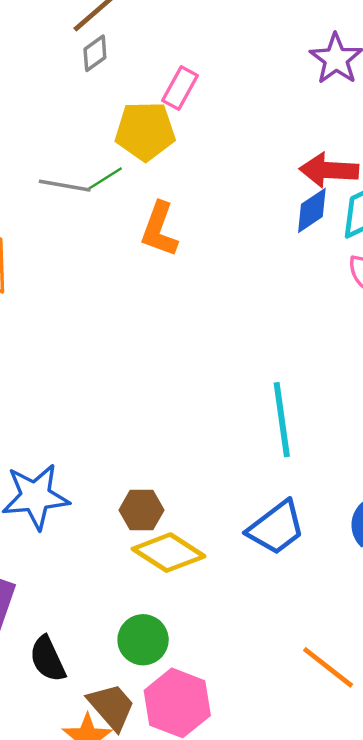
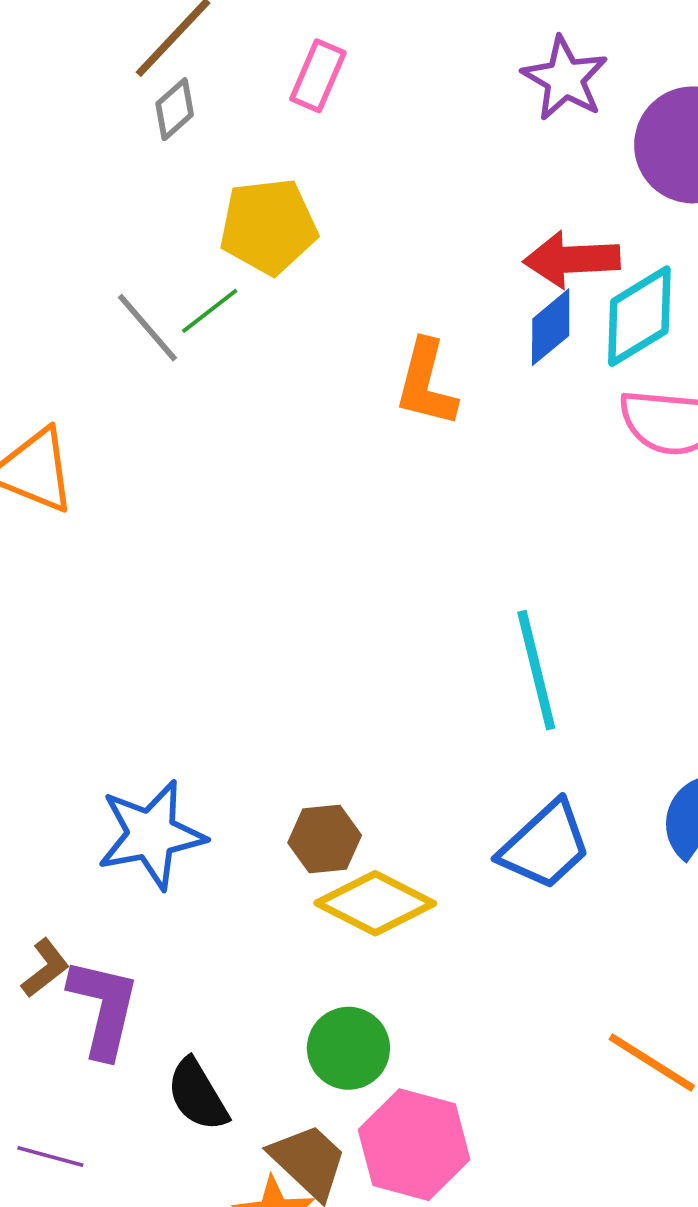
pink rectangle: (180, 88) -> (318, 76), moved
gray line: (65, 186) -> (147, 328), turned 45
orange L-shape: (159, 229) -> (426, 383), moved

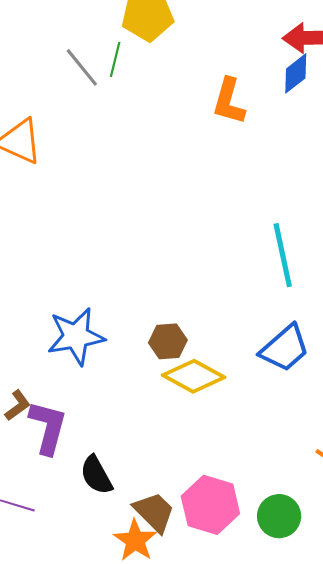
green line: (210, 311) -> (115, 59), turned -40
green circle: (348, 1048) -> (279, 516), moved

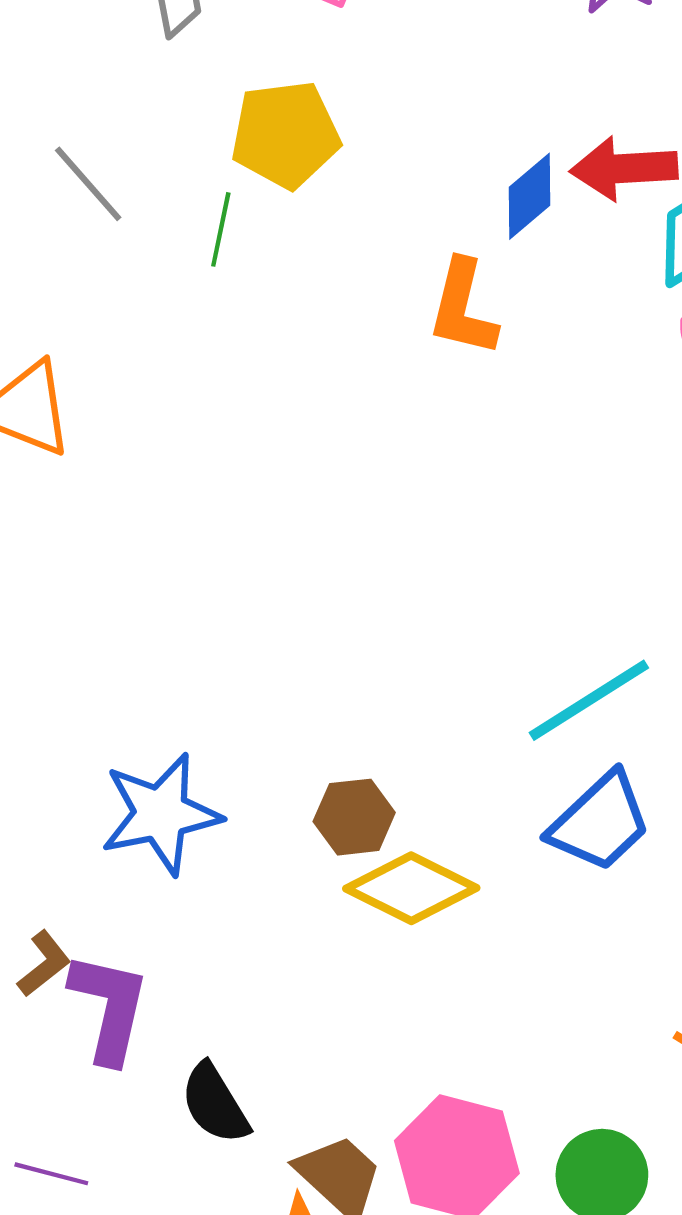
gray line: (82, 67) -> (88, 184), moved
blue diamond: (296, 73) -> (530, 196), moved
cyan line: (283, 255) -> (589, 700), moved, turned 72

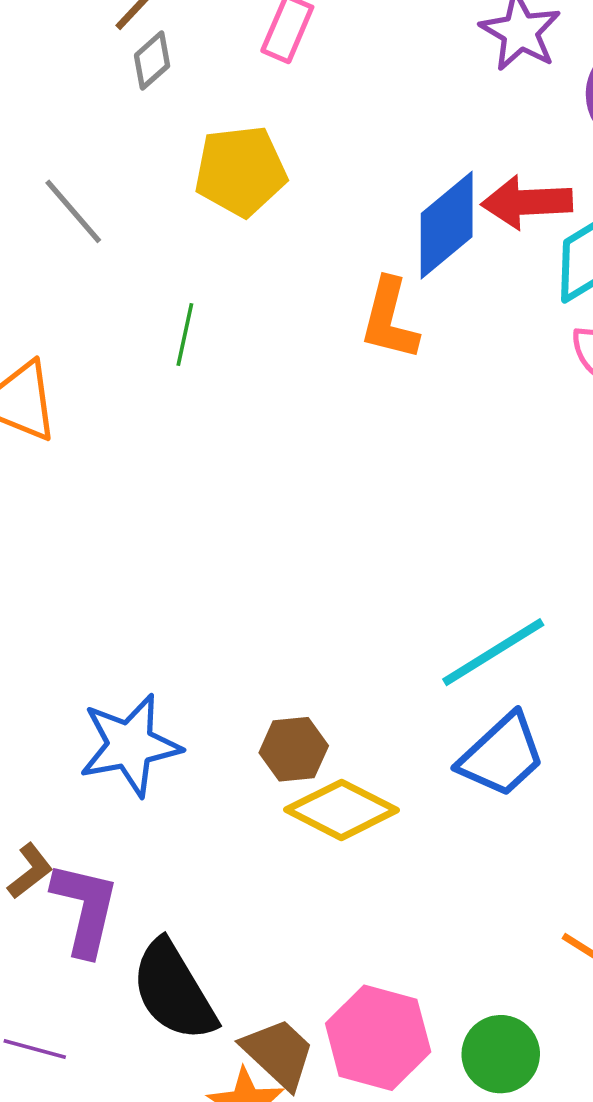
blue diamond: (530, 196) -> (447, 225), size x1.5
green line: (221, 229) -> (185, 334), moved
black semicircle: (215, 1104) -> (174, 991), size x1.5

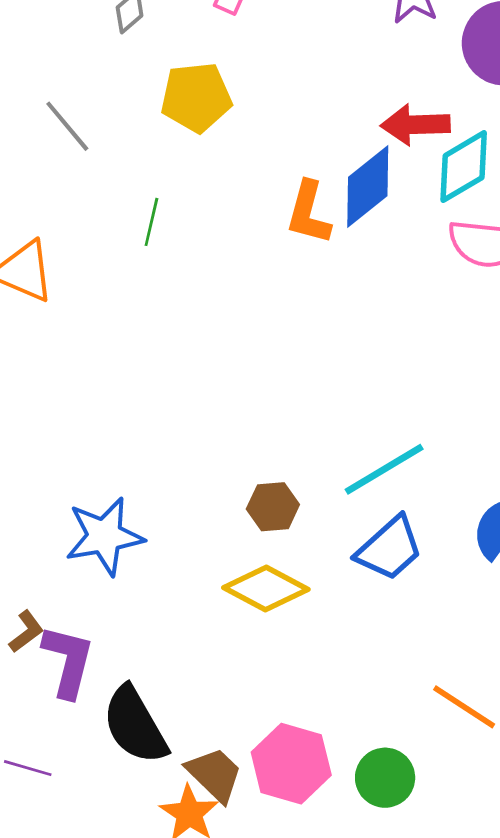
blue diamond: (447, 225) -> (368, 187), moved
brown hexagon: (294, 749) -> (273, 507), moved

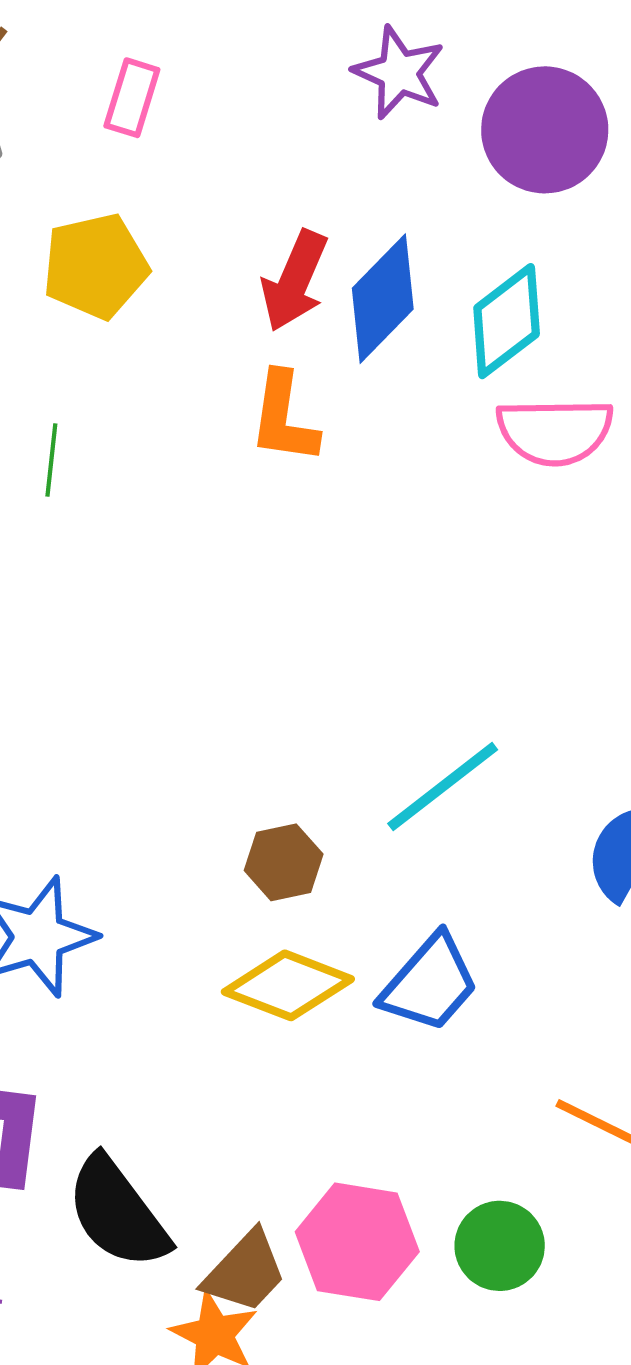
red arrow: (415, 125) -> (295, 281), moved, turned -58
blue diamond: (368, 187) -> (383, 299), moved
blue trapezoid: (389, 549) -> (430, 983), moved
brown trapezoid: (215, 774) -> (245, 1272), turned 96

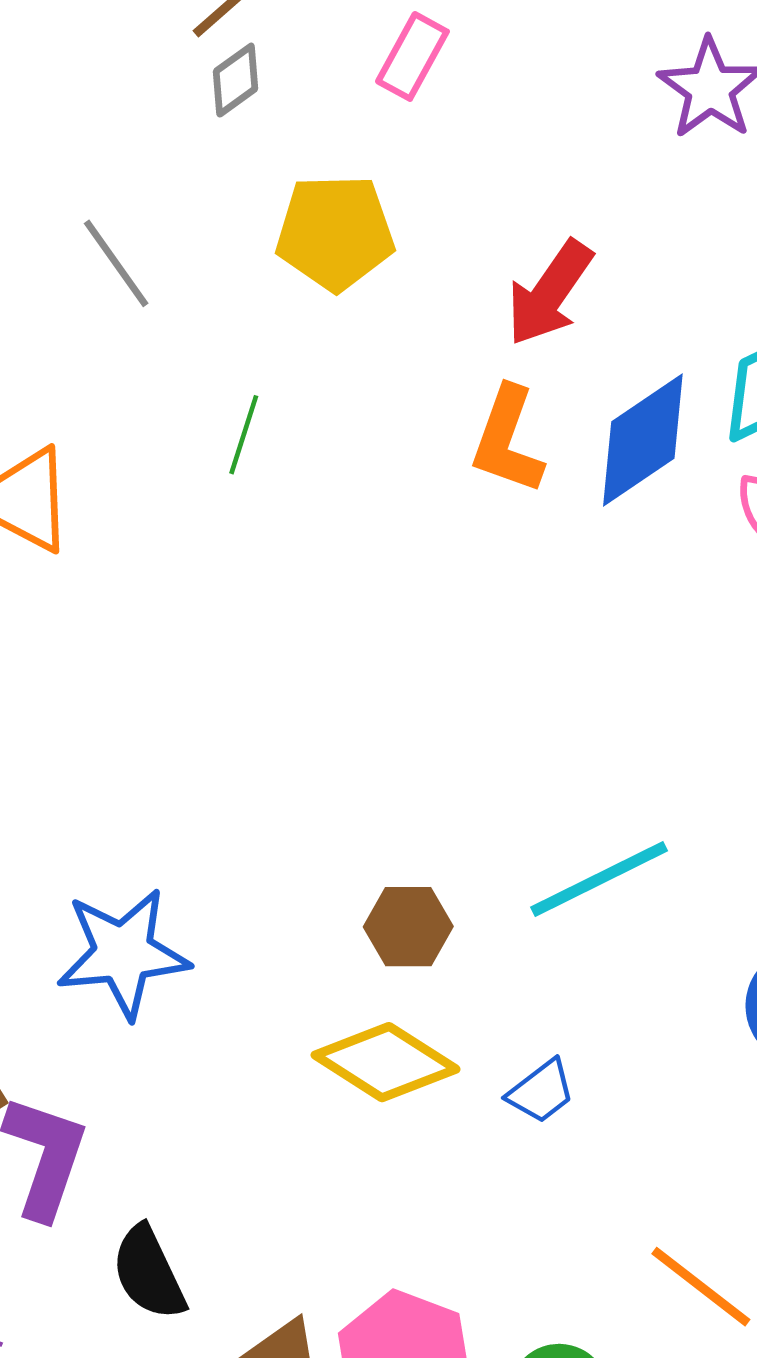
blue diamond: (383, 299) -> (643, 440), moved
blue trapezoid: (430, 983) -> (541, 1091), size x0.6
black semicircle: (118, 1213) -> (149, 1273), size x0.7

